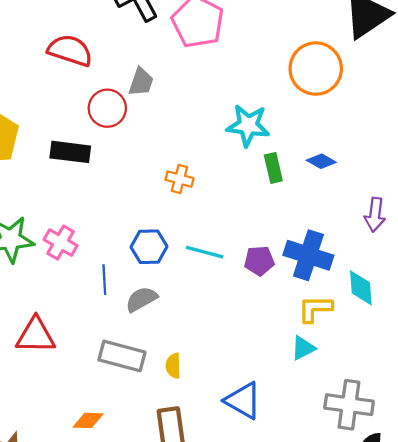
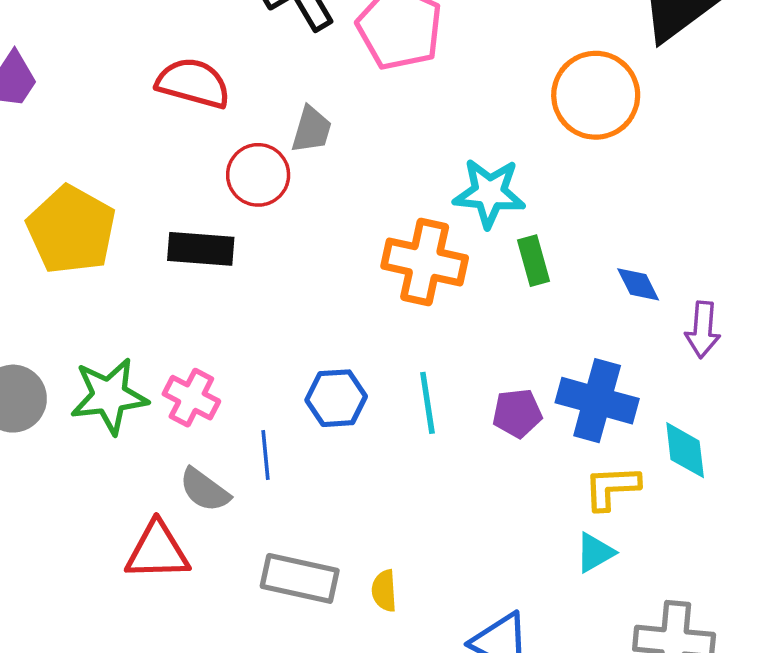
blue diamond: (321, 161) -> (638, 284), moved, turned 36
orange cross: (179, 179) -> (425, 262), moved, size x1.8
cyan line: (205, 252) -> (427, 403), turned 69
gray semicircle: (141, 299) -> (205, 490), moved, turned -112

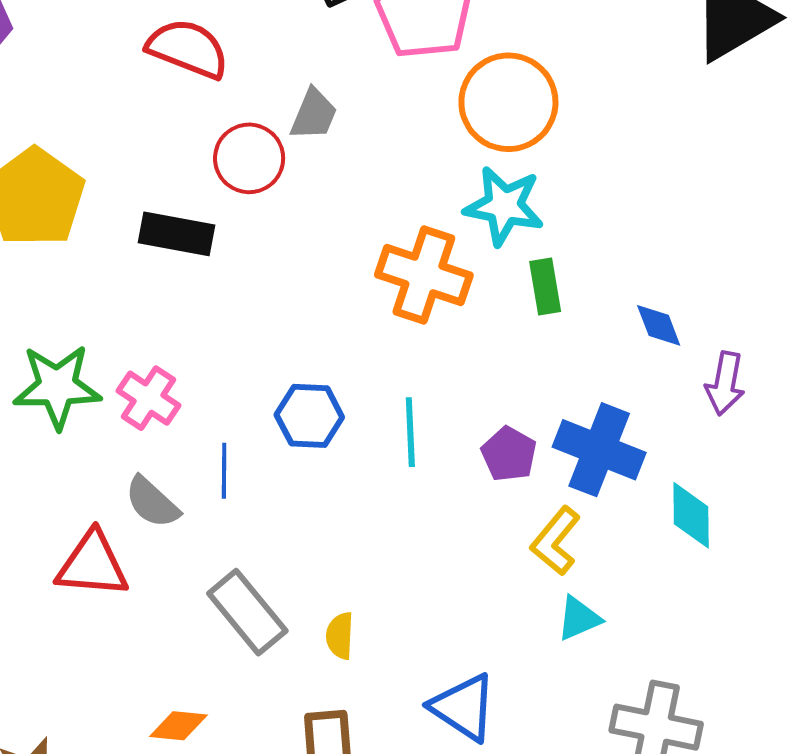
orange circle: (596, 95) -> (508, 102), moved
purple pentagon: (517, 413) -> (509, 454), turned 30
yellow L-shape: (612, 487) -> (556, 541), moved, turned -54
gray rectangle: (300, 578) -> (247, 612), turned 32

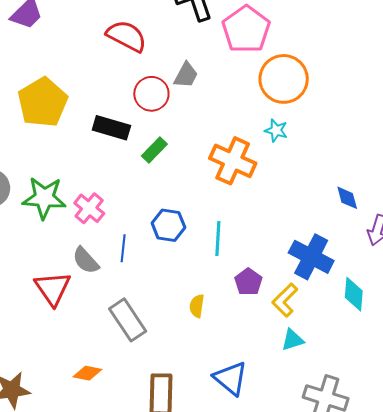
cyan star: (504, 206) -> (276, 130), size x0.6
green rectangle: (545, 286) -> (154, 150), moved, turned 48
purple pentagon: (509, 454) -> (248, 282), moved
red triangle: (92, 565) -> (53, 288), turned 45
yellow semicircle: (340, 636) -> (197, 306), moved

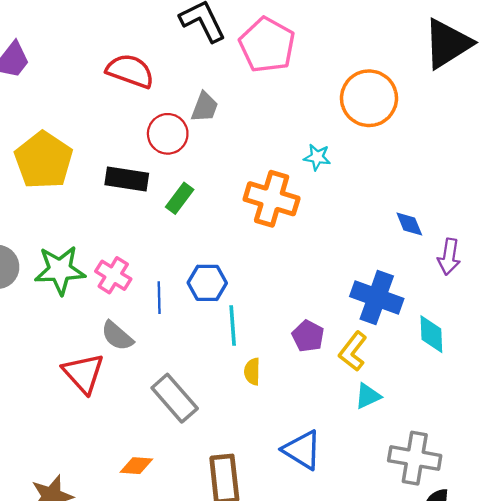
orange circle: (284, 79) -> (369, 98), moved
cyan line: (218, 238) -> (233, 326), moved
blue line: (123, 248) -> (159, 298), moved

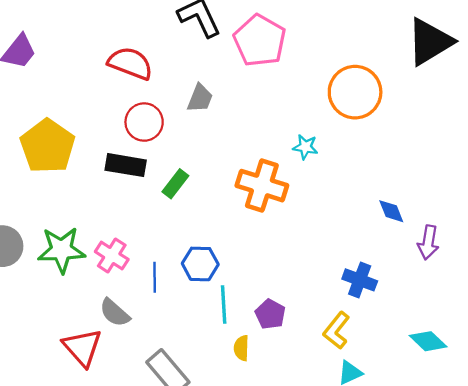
red circle: (168, 134) -> (144, 122), moved
blue cross: (377, 297) -> (360, 280), size x0.7
cyan diamond: (431, 334) -> (428, 341), moved, turned -45
purple pentagon: (308, 336) -> (270, 314), moved

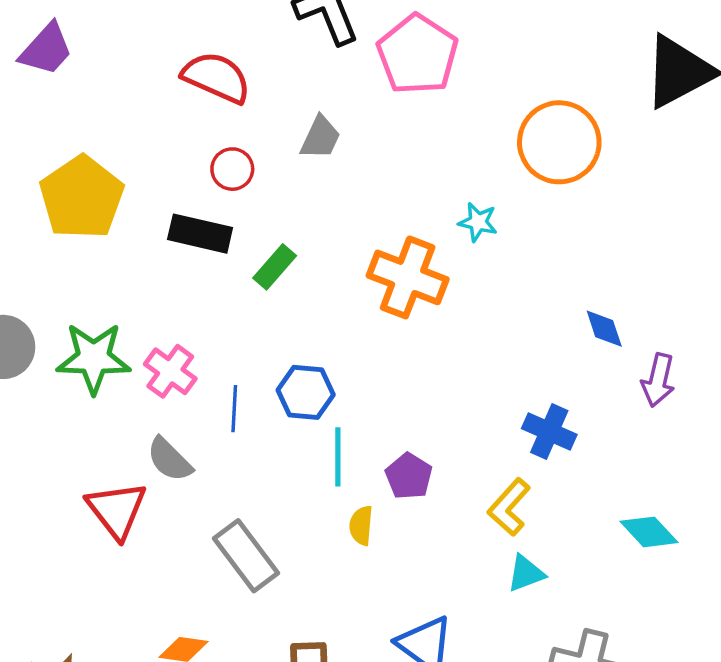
red circle: (144, 122) -> (232, 169), size x0.7

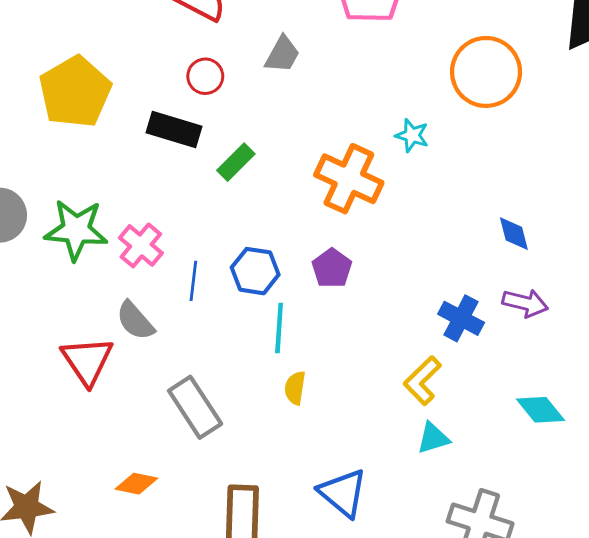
purple arrow: (658, 380) -> (525, 303), moved, turned -93
purple pentagon: (409, 476) -> (332, 268), moved

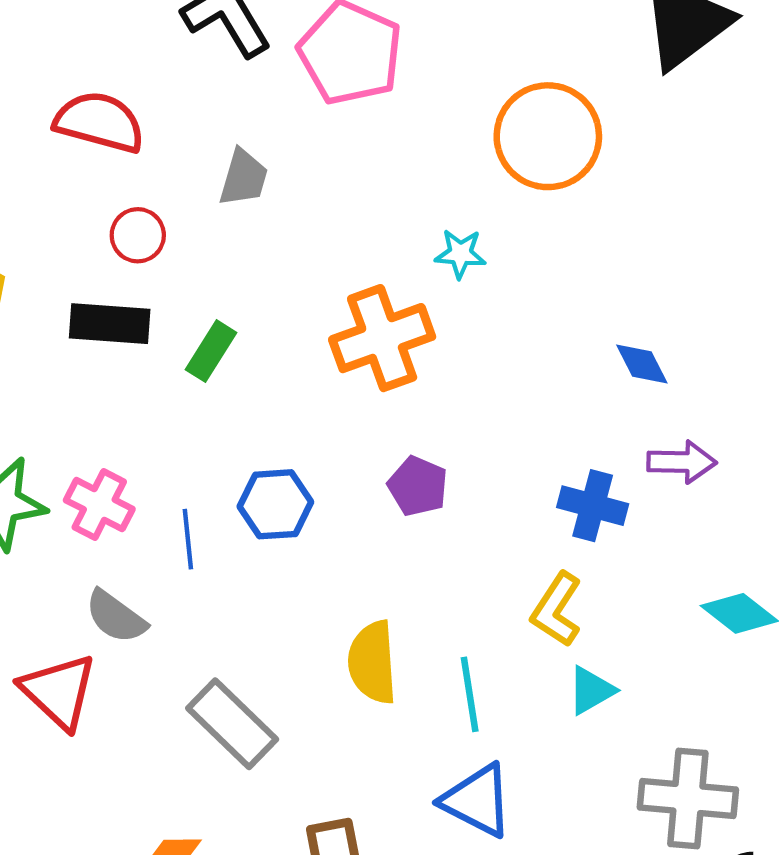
orange cross: (349, 179) -> (382, 338), turned -32
purple pentagon: (332, 268) -> (418, 486), moved
cyan line: (279, 328) -> (470, 694), moved
yellow semicircle: (295, 388) -> (372, 662), size x1.6

